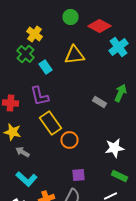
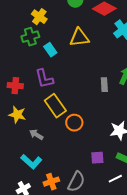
green cross: (26, 54) -> (30, 37), turned 30
gray rectangle: (100, 102) -> (104, 85), turned 56
gray arrow: (22, 152) -> (36, 135), moved
purple square: (78, 175) -> (97, 158), moved

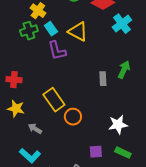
yellow triangle: (79, 38) -> (78, 32), turned 35
cyan rectangle: (50, 50) -> (51, 29), moved
purple L-shape: (44, 79) -> (57, 51), moved

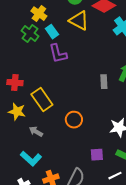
green cross: (29, 31) -> (30, 34), turned -36
yellow triangle: (78, 32) -> (79, 21), moved
yellow rectangle: (54, 100) -> (42, 100), moved

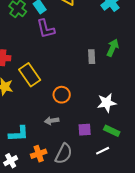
gray arrow: (36, 132) -> (52, 121), moved, turned -40
cyan L-shape: (31, 159) -> (19, 134), turned -45

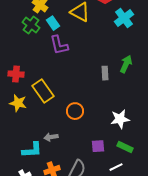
gray arrow: (52, 121) -> (51, 137), moved

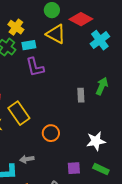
cyan rectangle: (53, 23) -> (29, 45), turned -64

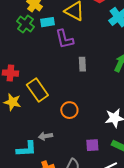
purple L-shape: (35, 67) -> (64, 39), moved
gray rectangle: (81, 95) -> (82, 64), moved

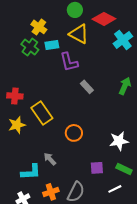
gray rectangle: (82, 64) -> (87, 87), turned -40
yellow star: (12, 102) -> (17, 125), turned -30
gray arrow: (45, 136) -> (50, 159), turned 56

